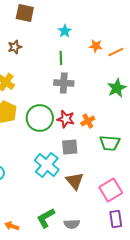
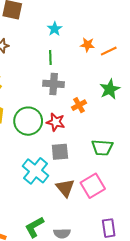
orange cross: (88, 121) -> (79, 105), moved
pink square: (111, 190) -> (93, 186), moved

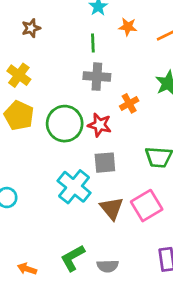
orange star: (87, 45) -> (128, 27), moved

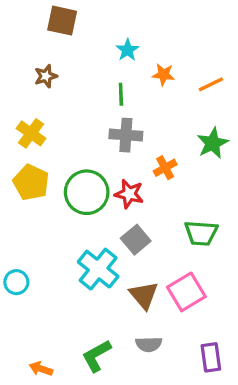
gray square: (105, 163) -> (136, 240), turned -35
gray semicircle: (108, 266) -> (149, 344), moved

